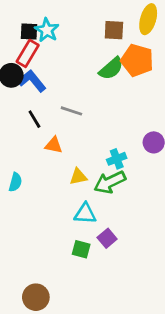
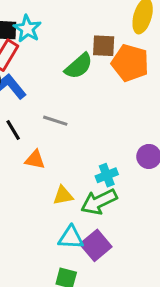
brown square: (114, 30) -> (104, 46), moved
green semicircle: (111, 68) -> (79, 66), moved
purple square: (107, 238) -> (96, 245), moved, size x1.4

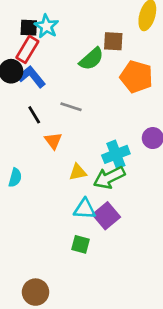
orange pentagon: (130, 63) -> (136, 77), moved
orange triangle: (35, 160) -> (53, 141), turned 42
cyan cross: (107, 175) -> (116, 154), size x1.4

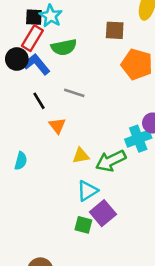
green semicircle: (91, 59) -> (64, 47), moved, turned 30
cyan cross: (116, 154) -> (138, 139), moved
cyan triangle: (85, 209) -> (87, 191), turned -35
purple square: (106, 216) -> (103, 213), moved

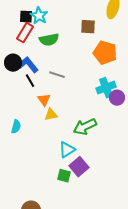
black circle: (17, 59) -> (13, 63), moved
blue L-shape: (36, 64) -> (28, 65), moved
cyan cross: (138, 139) -> (106, 88), moved
yellow triangle: (81, 156) -> (51, 115), moved

